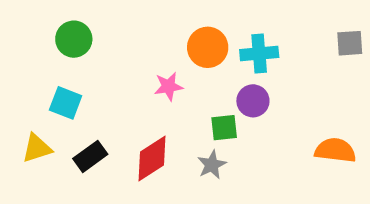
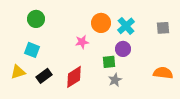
gray square: (350, 43) -> (163, 28), moved
cyan cross: (259, 53) -> (126, 26), turned -36
gray star: (212, 165) -> (115, 80), moved

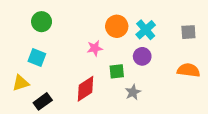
green square: (109, 62) -> (117, 71), moved
orange semicircle: (163, 73) -> (188, 70), moved
black rectangle: (44, 76) -> (43, 101), moved

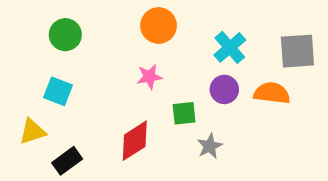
orange circle: (117, 26) -> (159, 26), moved
gray square: (188, 32) -> (297, 51), size x1.5
orange semicircle: (188, 70) -> (272, 93), moved

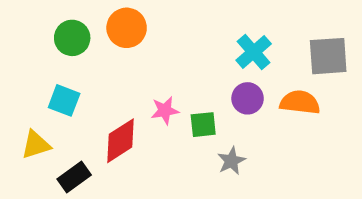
orange circle: (159, 26) -> (127, 28), moved
pink star: (149, 77) -> (165, 110), moved
red diamond: (135, 141) -> (121, 141), moved

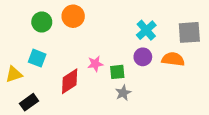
yellow triangle: (36, 145) -> (14, 74), moved
gray star: (231, 161) -> (123, 93), moved
black rectangle: (74, 177) -> (29, 102), moved

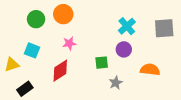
orange semicircle: (173, 59) -> (150, 70), moved
pink star: (95, 64) -> (69, 43), moved
gray star: (123, 93) -> (116, 83), moved

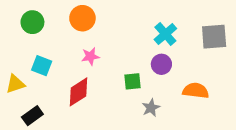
green circle: (36, 19) -> (32, 22), moved

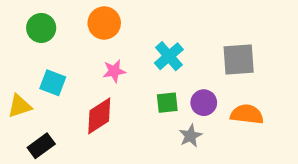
cyan cross: (165, 34) -> (169, 56), moved
gray square: (214, 37) -> (239, 60), moved
purple circle: (161, 64) -> (204, 103), moved

